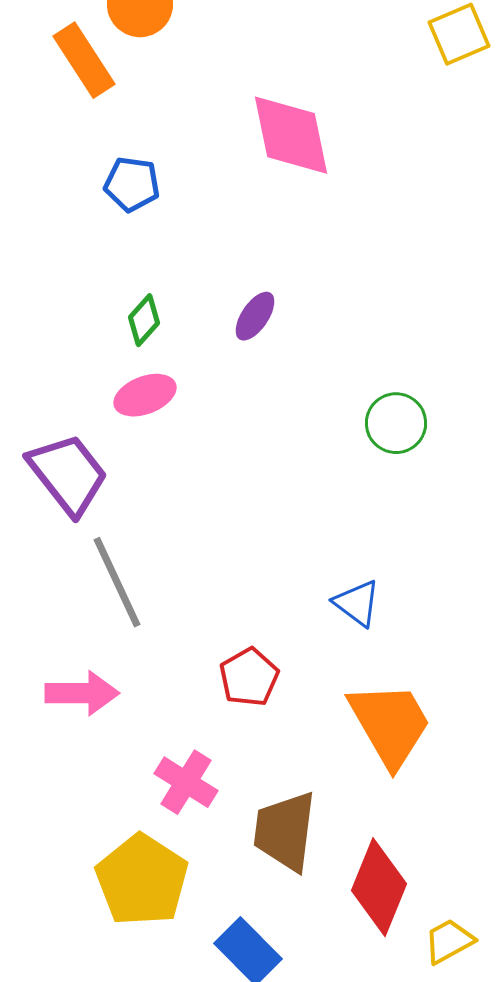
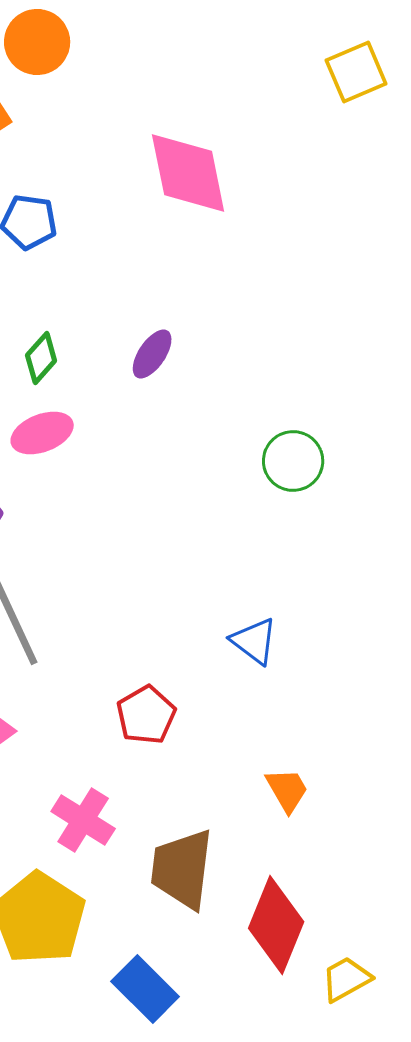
orange trapezoid: (390, 724) -> (287, 790), moved, size x0.5

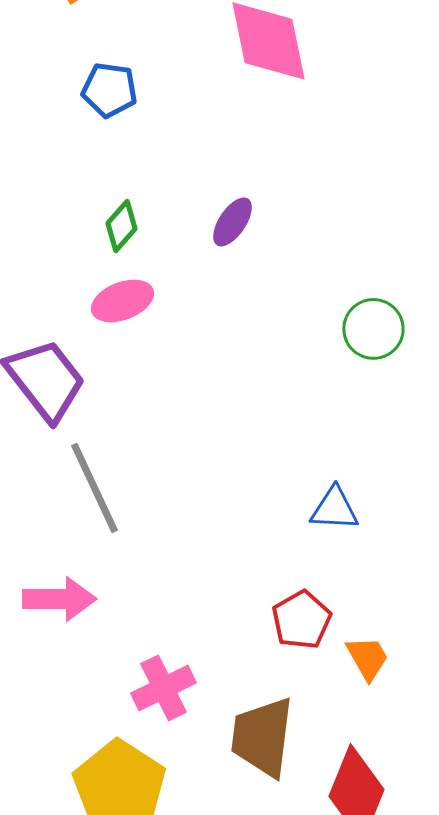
blue triangle: (254, 641) -> (334, 509), turned -34
red pentagon: (146, 715) -> (301, 620), moved
pink cross: (83, 820) -> (163, 688), turned 32

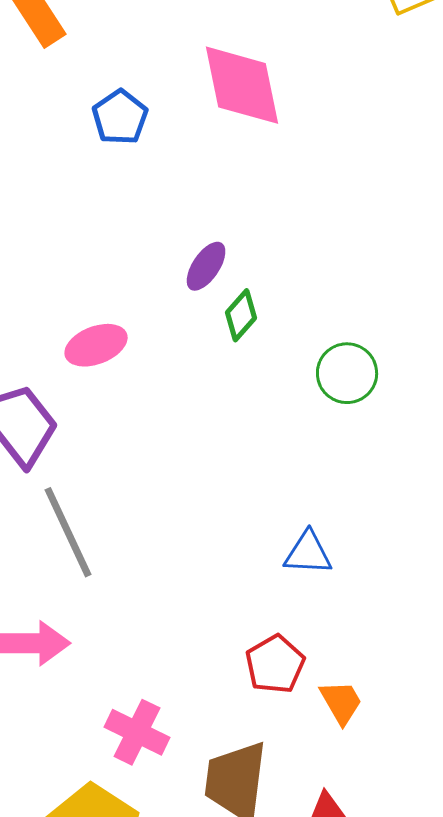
blue pentagon: (109, 90) -> (120, 117), moved, turned 30
green diamond: (121, 226) -> (241, 315), moved
pink cross: (163, 688) -> (137, 732), turned -38

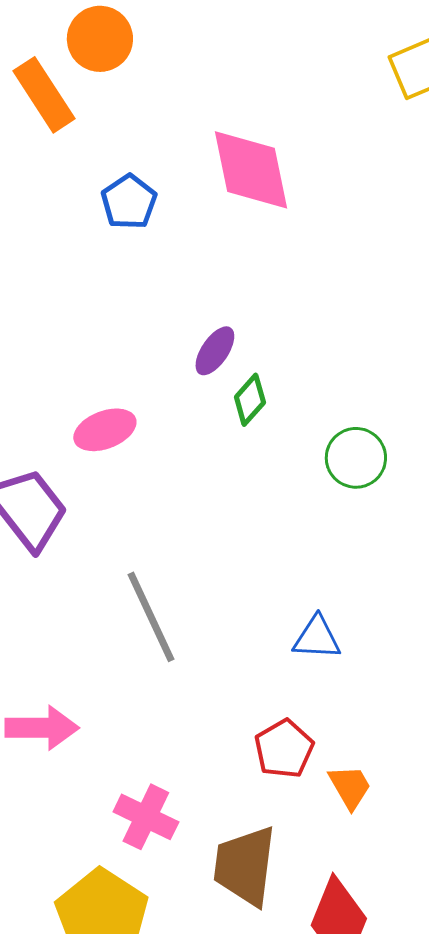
gray line: (68, 532) -> (151, 617), moved

